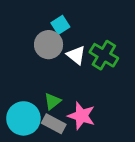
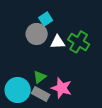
white triangle: (76, 55) -> (58, 42), turned -42

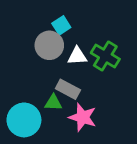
green triangle: (40, 77) -> (53, 103), turned 40
gray rectangle: (41, 94) -> (68, 89), moved

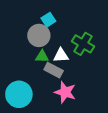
white triangle: (77, 56) -> (61, 55), moved
green triangle: (53, 103) -> (42, 56), moved

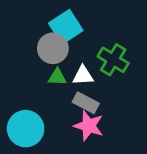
cyan square: (48, 20) -> (66, 27), size x1.6
gray rectangle: (54, 70) -> (86, 103), moved

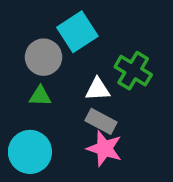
gray circle: (53, 48) -> (44, 57), moved
green triangle: (57, 77) -> (40, 96), moved

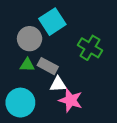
white triangle: (98, 89) -> (58, 84), moved
gray rectangle: (101, 121) -> (48, 66), moved

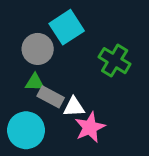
gray rectangle: (48, 66) -> (51, 97), moved
pink star: (71, 100) -> (90, 127), turned 30

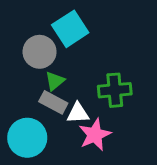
green cross: (115, 61) -> (115, 90), moved, turned -36
green triangle: (35, 82) -> (55, 81), moved, turned -42

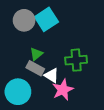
gray circle: (40, 52) -> (24, 20), moved
white triangle: (78, 113) -> (52, 75), turned 35

